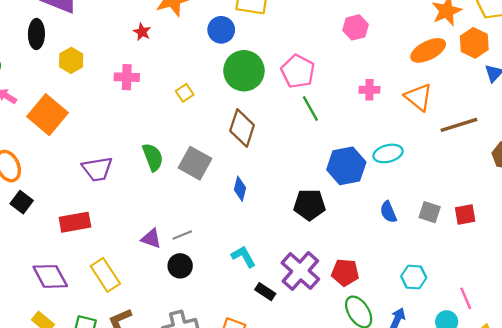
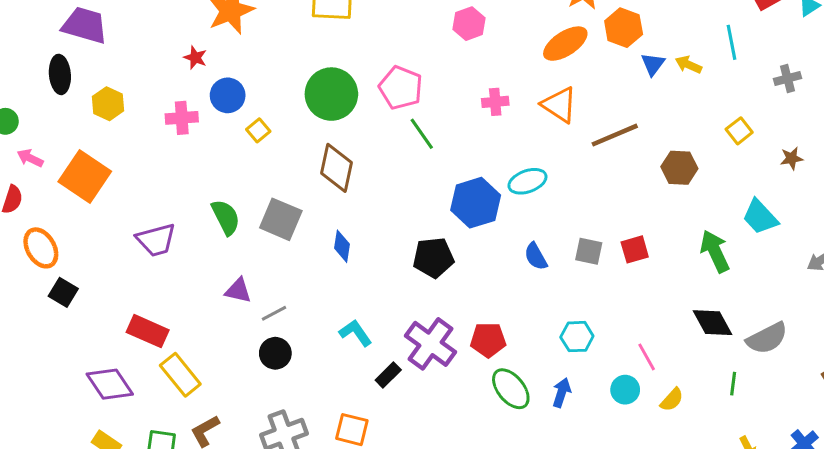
blue circle: (221, 30) -> (228, 95), moved
red rectangle: (75, 222) -> (148, 331), moved, turned 40
purple triangle: (151, 239) -> (238, 291), moved
black rectangle: (265, 292) -> (388, 375), turned -72

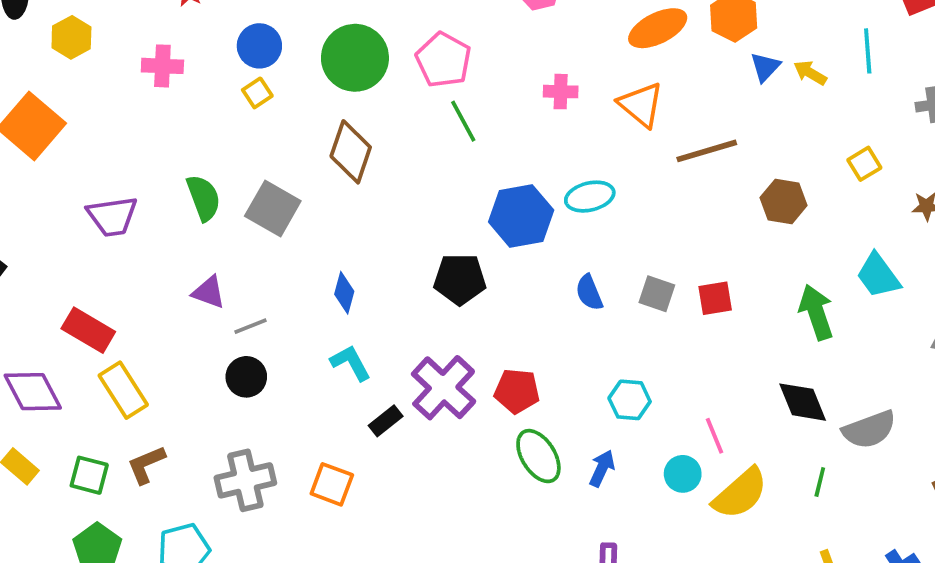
blue circle: (228, 95) -> (259, 46), moved
blue diamond: (342, 246) -> (344, 293), moved
yellow semicircle: (672, 400) -> (740, 493), size x1.8

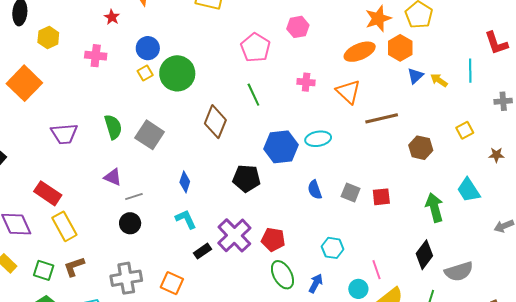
green circle: (355, 58) -> (177, 73), moved
pink pentagon: (443, 60) -> (255, 48), moved
brown diamond: (351, 152) -> (215, 122), moved
black diamond: (803, 402) -> (424, 255), turned 56

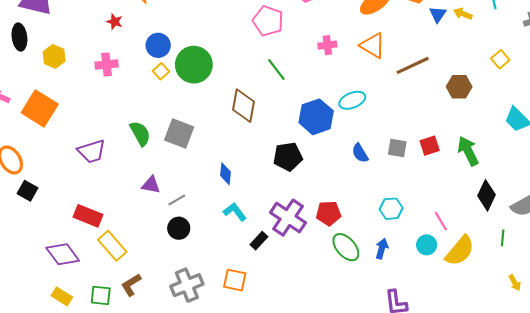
green arrow: (434, 208) -> (468, 151), moved

